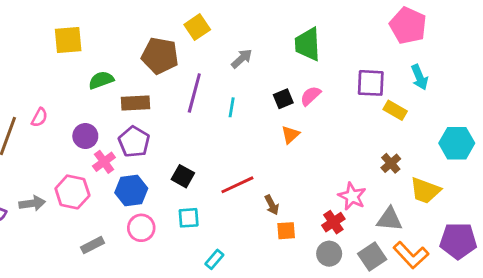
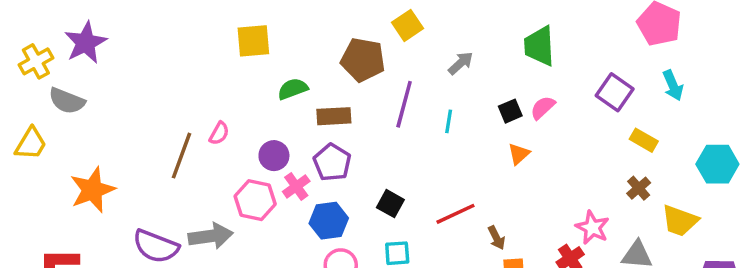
purple square: (371, 83) -> (615, 92), turned 32
yellow rectangle: (395, 110) -> (644, 140), moved
pink hexagon: (72, 192) -> (255, 200), moved
gray arrow: (32, 203) -> (211, 236), size x1.4

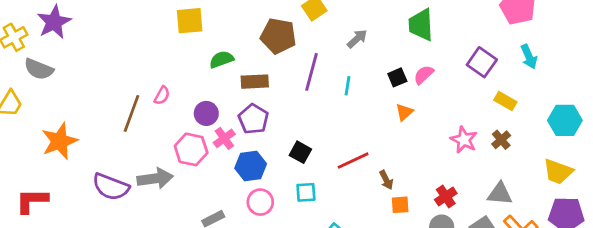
yellow trapezoid: (680, 221) -> (558, 172), moved
pink star: (592, 228) -> (464, 140), moved

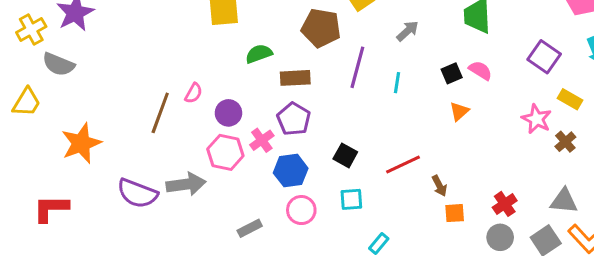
pink semicircle: (424, 75) -> (480, 70), turned 75
purple circle: (206, 113) -> (228, 113), moved
pink star: (464, 140) -> (537, 119), moved

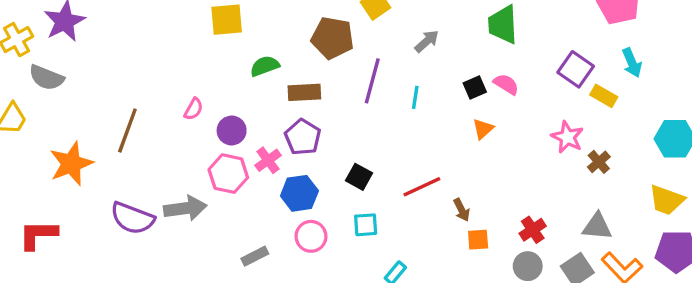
yellow rectangle: (570, 99) -> (604, 96), moved
brown line: (160, 113) -> (127, 131), moved

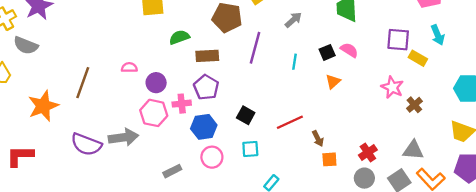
purple square: (576, 69) -> (398, 40), turned -30
cyan line: (415, 97) -> (295, 62), moved
pink semicircle: (194, 109) -> (129, 68), turned -119
pink cross: (268, 160) -> (182, 104), turned 30

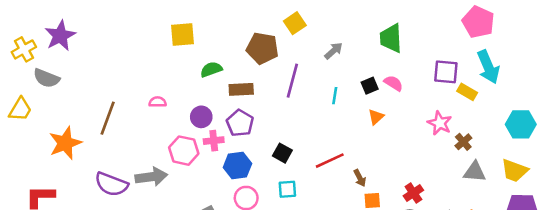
cyan arrow: (438, 35) -> (488, 67), size x1.5
purple circle: (156, 83) -> (201, 117), moved
gray triangle: (413, 150) -> (475, 172), moved

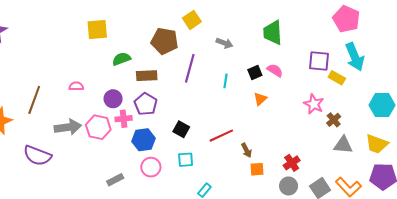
gray arrow: (334, 51) -> (224, 43), turned 63
gray arrow: (151, 177) -> (68, 127), moved

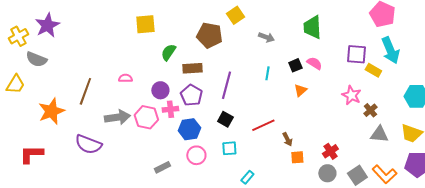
green semicircle: (121, 59) -> (168, 52), turned -36
purple line: (190, 68) -> (226, 85), moved

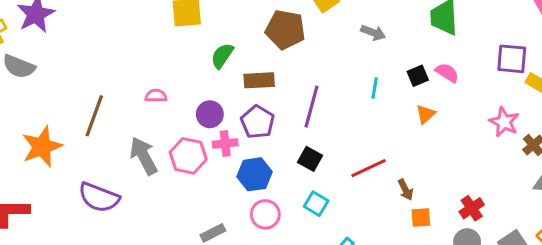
gray arrow: (117, 117) -> (144, 156), turned -110
cyan square: (229, 148) -> (316, 204), turned 35

